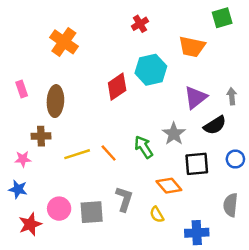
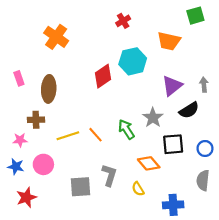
blue circle: (235, 159) -> (205, 148), moved
pink circle: (59, 209) -> (43, 164), moved

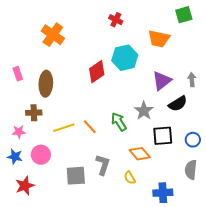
red cross: (123, 21) -> (116, 20), turned -32

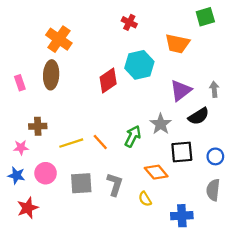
brown ellipse: (46, 84) -> (51, 75), moved
green arrow: (119, 122) -> (133, 136), turned 60
gray square: (76, 176) -> (81, 183), moved

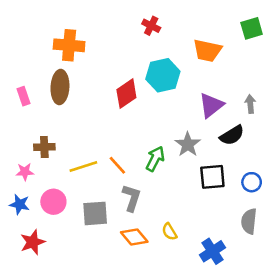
green square: (205, 17) -> (252, 28), moved
orange cross: (59, 39) -> (69, 45), turned -30
orange diamond: (156, 172) -> (134, 237), moved
gray L-shape: (115, 184) -> (132, 198), moved
blue cross: (182, 216) -> (212, 251), turned -30

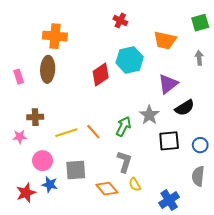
gray arrow: (250, 104) -> (199, 58), moved
gray L-shape: (132, 198) -> (124, 162), moved
blue star: (20, 204) -> (50, 184), moved

